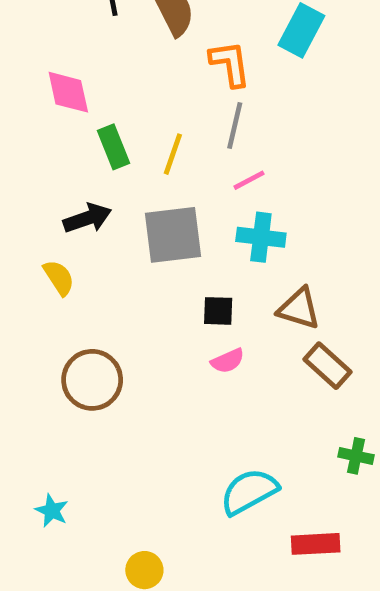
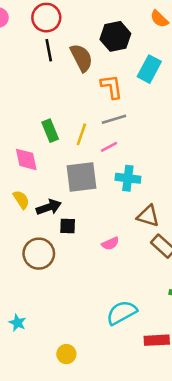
pink diamond: (68, 92) -> (26, 159), moved
gray line: (235, 125) -> (114, 119), turned 60
pink line: (249, 180) -> (109, 147), moved
black arrow: (87, 218) -> (49, 207), moved
black square: (218, 311) -> (68, 226), moved

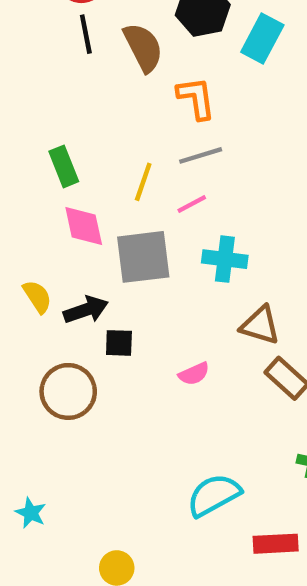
cyan rectangle: (149, 69) -> (262, 39), moved
green rectangle: (50, 131) -> (64, 166), moved
pink diamond: (26, 159) -> (84, 226), moved

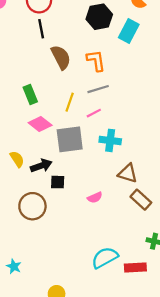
brown semicircle: (143, 47) -> (61, 57), moved
pink diamond: (84, 226) -> (40, 124), turned -40
red rectangle: (276, 544) -> (135, 268), moved

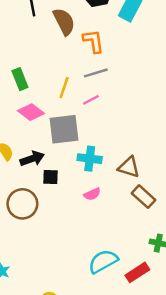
brown semicircle: (61, 57) -> (64, 22), moved
cyan cross: (110, 140) -> (90, 159), moved
red rectangle: (135, 268) -> (137, 272), turned -30

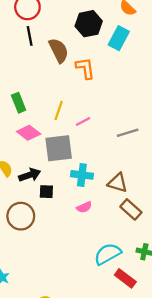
gray line: (96, 73) -> (128, 133), moved
cyan semicircle: (103, 261) -> (108, 254), moved
red rectangle: (137, 272) -> (125, 278), turned 70

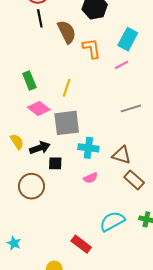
cyan rectangle: (119, 38) -> (128, 39), moved
pink line: (83, 122) -> (122, 65), moved
red rectangle: (125, 278) -> (81, 244), moved

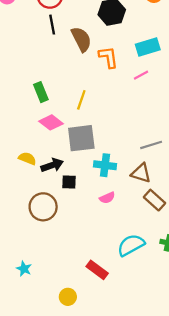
cyan rectangle: (128, 39) -> (148, 47), turned 45
gray line: (131, 108) -> (151, 145), moved
yellow semicircle: (17, 142) -> (27, 158), turned -35

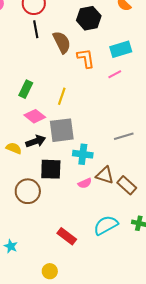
green rectangle: (41, 92) -> (26, 89), turned 48
black arrow: (52, 165) -> (36, 141), moved
brown triangle: (141, 173) -> (105, 175), moved
black square: (69, 182) -> (51, 169), size x1.6
red rectangle: (97, 270) -> (67, 236), moved

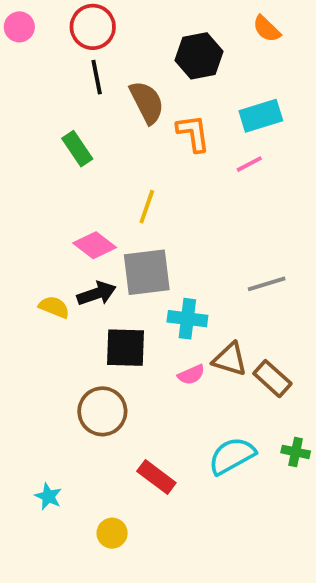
green rectangle: (26, 89) -> (77, 149), moved, turned -60
brown circle: (28, 191) -> (102, 411), moved
yellow circle: (50, 271) -> (112, 533), moved

